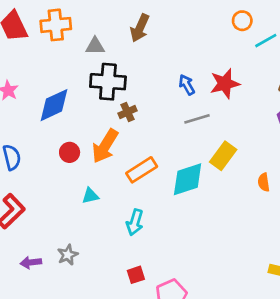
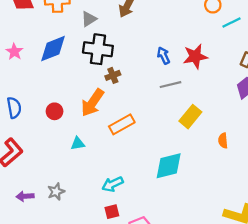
gray triangle: (95, 46) -> (89, 19), turned -35
blue diamond: (54, 105) -> (53, 49), moved
red circle: (70, 152) -> (55, 111), moved
cyan diamond: (188, 179) -> (169, 166), moved
cyan arrow: (135, 222) -> (113, 184), moved, turned 45

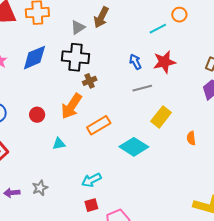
gray triangle: (89, 19) -> (78, 27), moved
cyan line: (231, 22) -> (158, 29), moved
cyan diamond: (169, 166) -> (134, 147), moved, turned 48

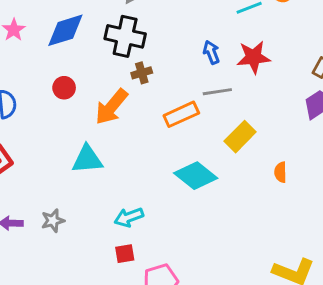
red circle: (37, 115) -> (64, 88), moved
orange rectangle: (99, 125) -> (181, 114), moved
cyan triangle: (59, 144) -> (87, 159), size x1.6

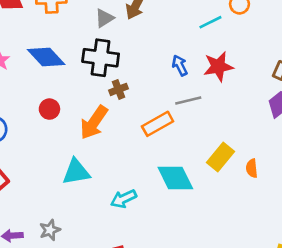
blue diamond: (65, 30) -> (46, 57), turned 69
yellow rectangle: (240, 137) -> (221, 157), moved
cyan diamond: (196, 176) -> (175, 178), turned 30
cyan arrow: (129, 217) -> (124, 199), moved

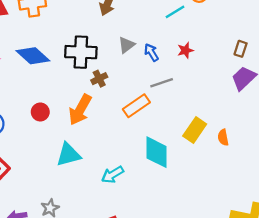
gray triangle: (104, 18) -> (126, 45), moved
red star: (218, 66) -> (185, 50), size x0.6
red circle: (49, 109) -> (40, 112), moved
cyan diamond: (175, 178) -> (157, 152), turned 32

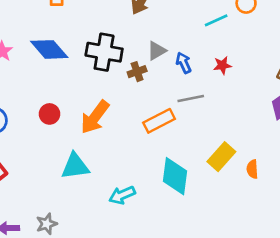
brown cross: (99, 79) -> (137, 72), moved

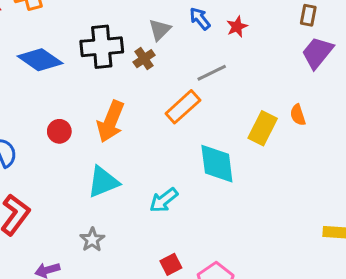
blue arrow: (184, 63) -> (200, 19), moved
orange semicircle: (252, 169) -> (298, 115), moved
gray star: (47, 224) -> (92, 240), moved

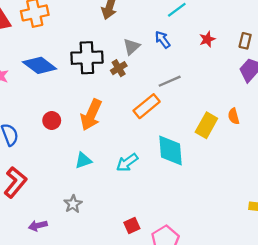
red star: (237, 27) -> (207, 39), moved
cyan triangle: (103, 182) -> (83, 160), size x0.7
cyan arrow: (164, 200) -> (127, 163), moved

